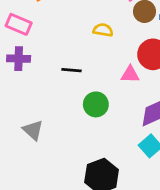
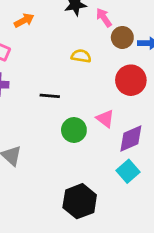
pink triangle: (130, 74) -> (105, 119), moved, turned 36

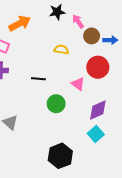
orange arrow: (24, 20) -> (20, 23), size x1.5
pink triangle: (105, 119) -> (78, 84), moved

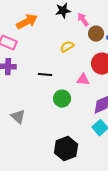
yellow semicircle: (61, 49) -> (67, 47), turned -40
pink triangle: (78, 84) -> (83, 80), turned -32

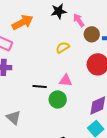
black line: (45, 75) -> (40, 86), moved
pink triangle: (83, 80) -> (66, 80), moved

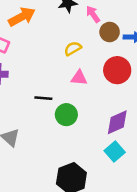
pink triangle: (66, 80) -> (79, 78), moved

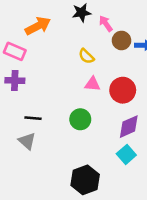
yellow semicircle: (73, 49) -> (86, 56), turned -105
red circle: (117, 70) -> (123, 90), moved
black line: (43, 98) -> (33, 118), moved

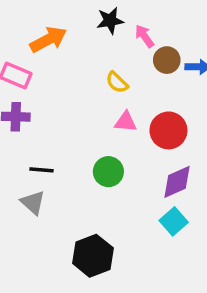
black hexagon: (85, 180) -> (93, 256), moved

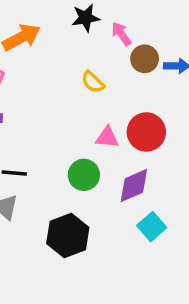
pink triangle: (126, 122) -> (107, 137), moved
purple diamond: (177, 182) -> (134, 186), moved
black hexagon: (93, 256) -> (68, 236), moved

